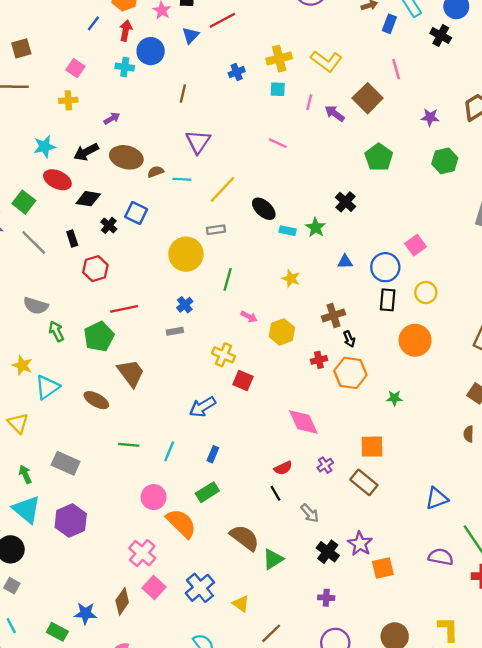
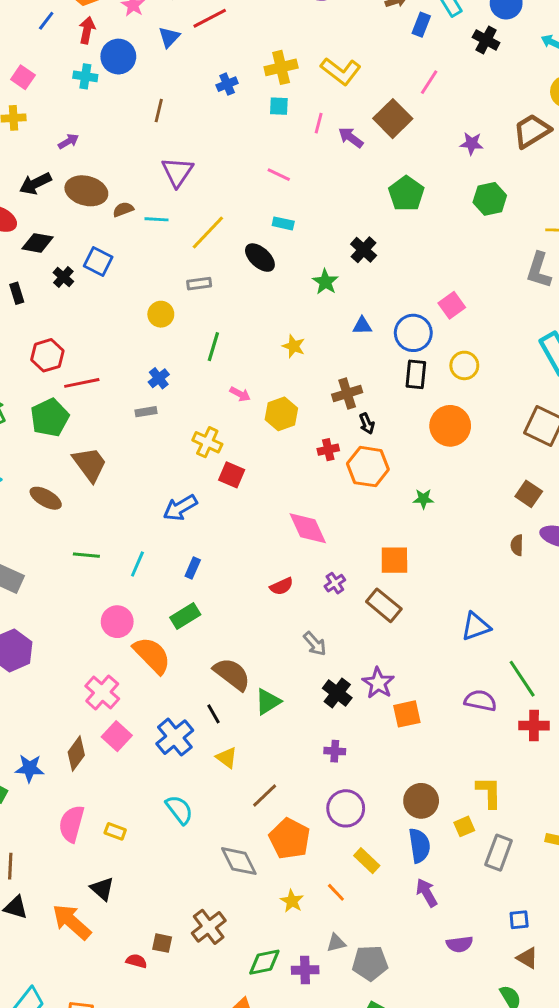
pink line: (396, 69) -> (429, 82), turned 48
cyan rectangle: (288, 231) -> (283, 223), moved
yellow circle: (186, 254) -> (161, 314), size x0.6
red hexagon: (95, 269) -> (47, 355), moved
black line: (275, 493) -> (214, 714), moved

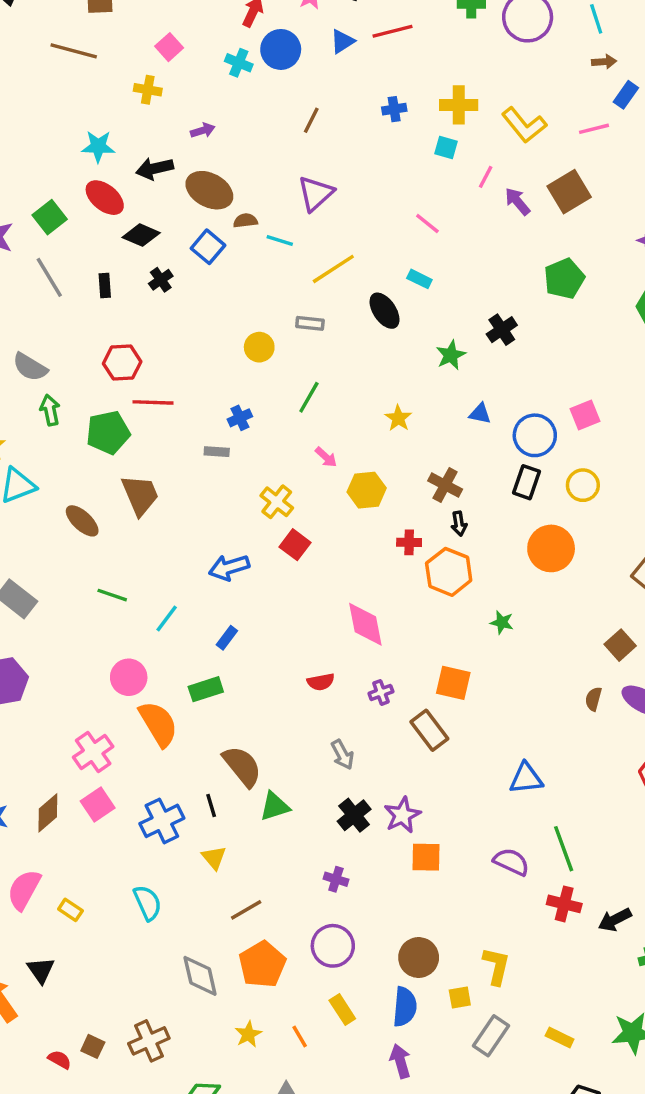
pink line: (429, 82) -> (594, 129), moved, turned 30
blue square: (98, 261) -> (208, 247), moved
brown cross: (347, 393) -> (445, 485), turned 32

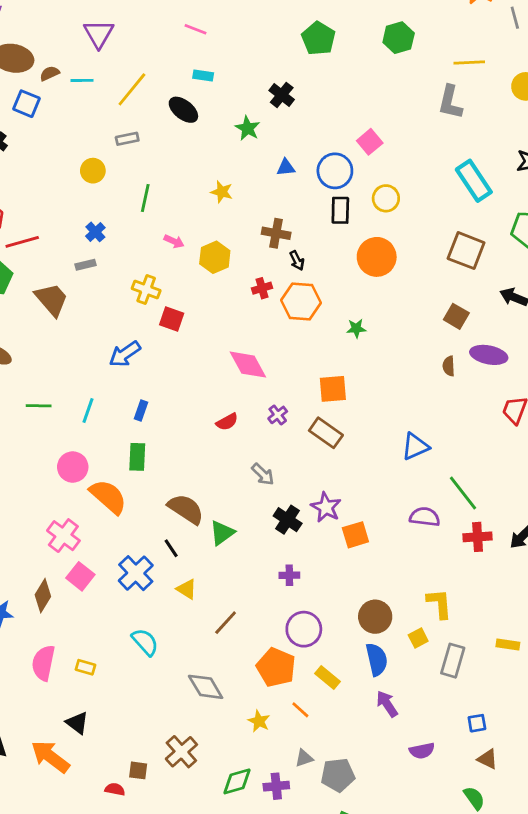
brown trapezoid: (140, 495) -> (52, 299), moved
green rectangle: (206, 689) -> (137, 457), turned -52
orange pentagon: (262, 964) -> (276, 667), moved

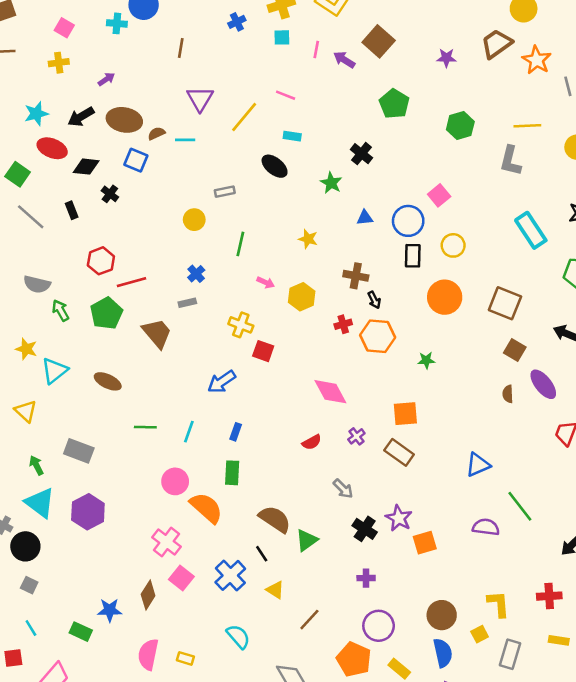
green hexagon: (399, 38) -> (460, 126), moved
yellow line: (132, 89) -> (244, 117), moved
brown square: (466, 251) -> (505, 303), moved
purple ellipse: (489, 355) -> (543, 384), turned 40
red cross: (478, 537) -> (549, 596), moved

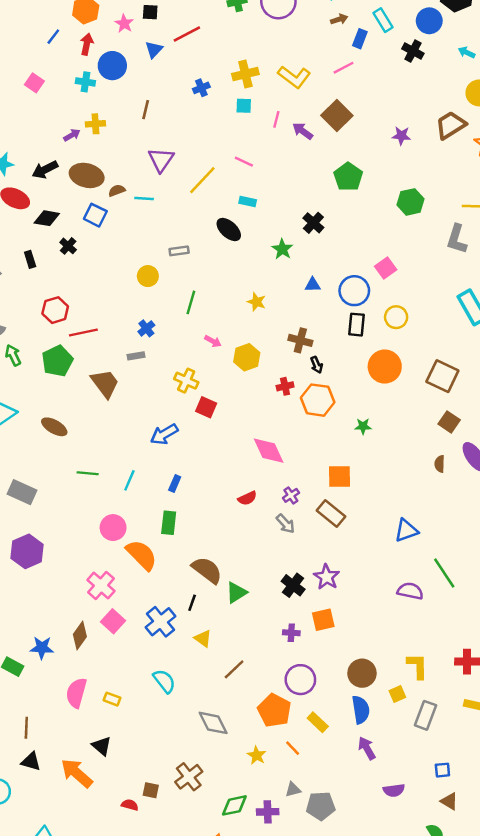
yellow cross: (59, 63) -> (95, 124), moved
gray arrow: (343, 489) -> (285, 524), moved
orange square: (425, 543) -> (323, 620), moved
black line: (262, 554) -> (192, 603), turned 49

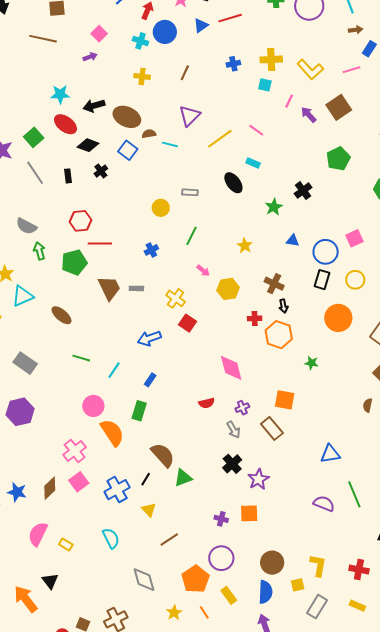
purple arrow: (72, 135) -> (90, 57), moved
gray rectangle: (136, 356) -> (136, 288), moved
black cross: (293, 585) -> (232, 464), moved

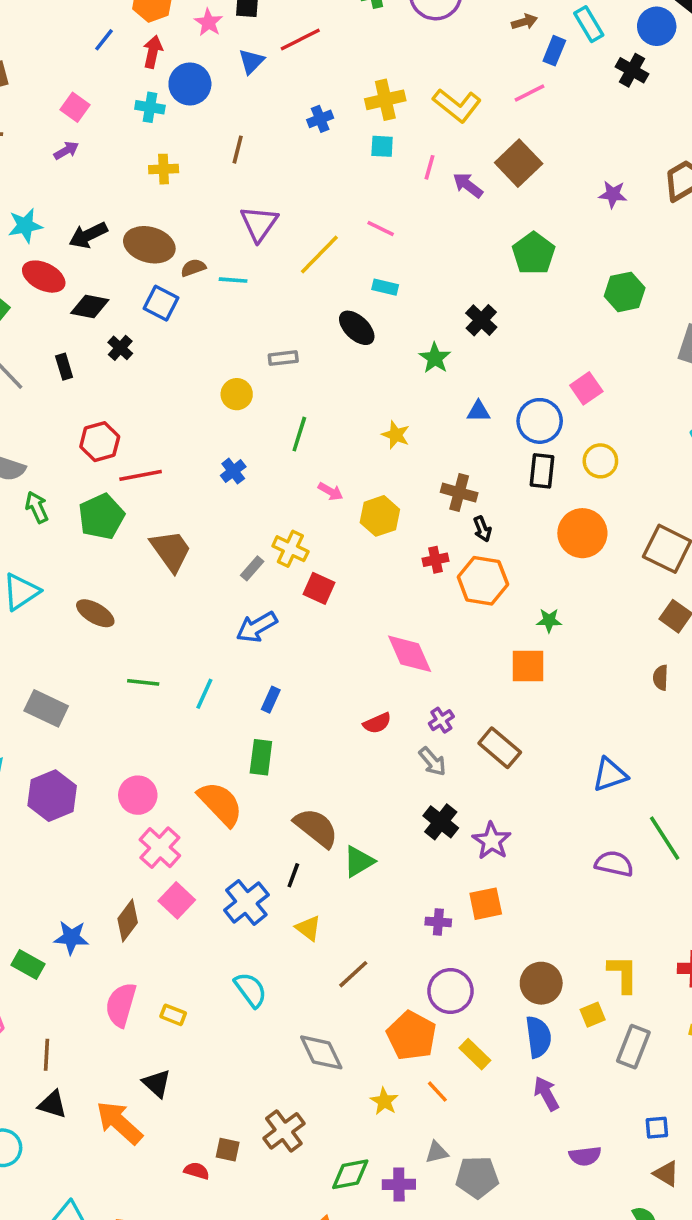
gray rectangle: (136, 288) -> (252, 568), moved, turned -40
orange square: (285, 400) -> (528, 666), moved
pink circle: (93, 406) -> (138, 795), moved

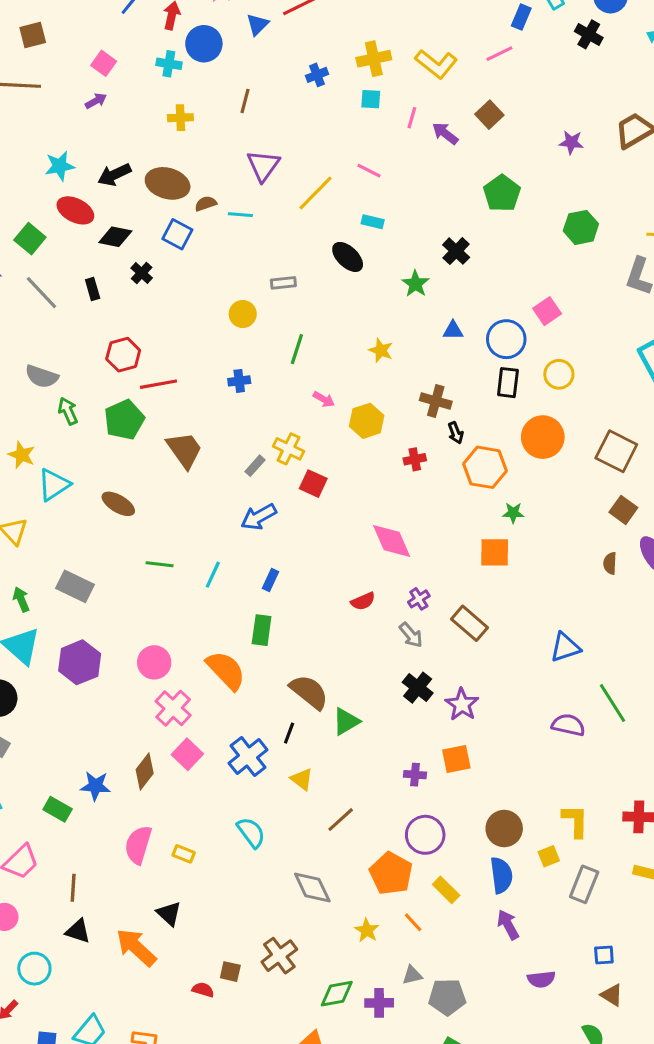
brown square: (519, 163) -> (489, 115), size x0.7
blue cross: (233, 471) -> (239, 381), turned 30
orange hexagon: (483, 581) -> (485, 467), moved

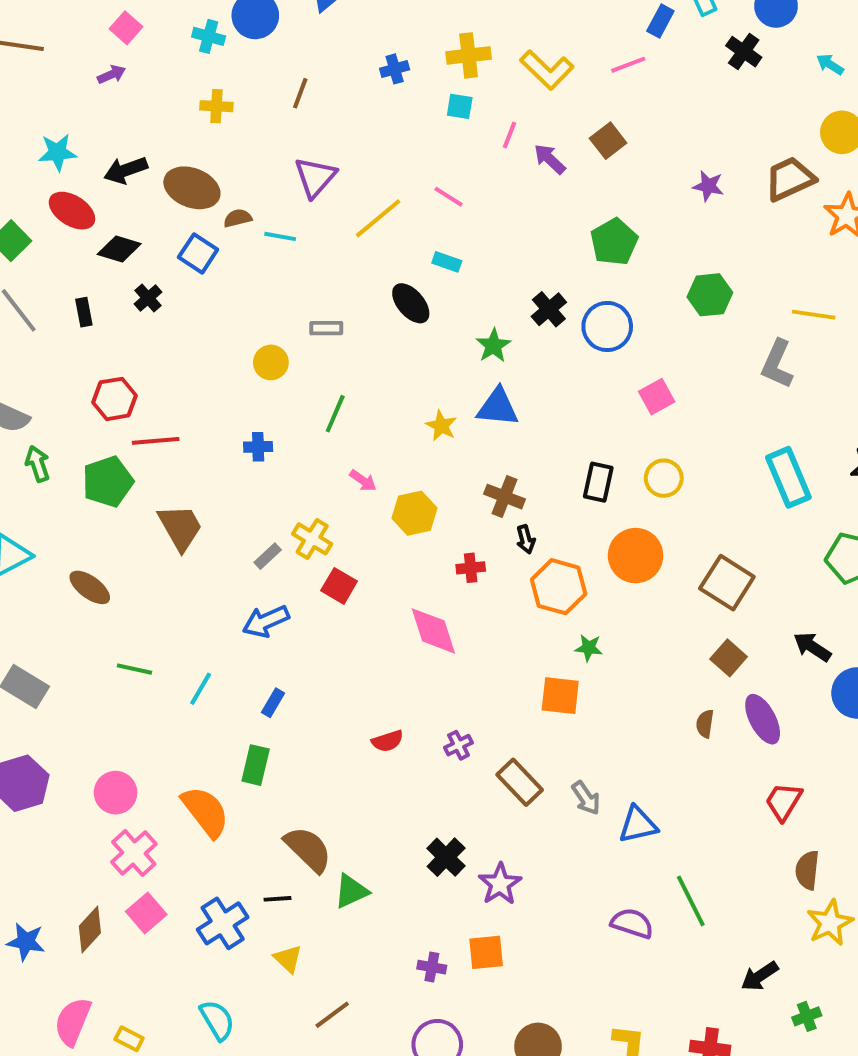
blue triangle: (453, 330) -> (498, 407), moved, size x1.6
blue circle: (506, 339) -> (607, 326), moved
pink diamond: (392, 541) -> (433, 631), moved
gray arrow: (411, 635) -> (586, 798), moved
black line: (289, 733) -> (278, 899), turned 60

